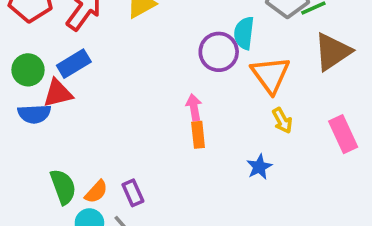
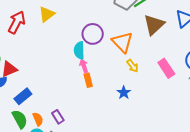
cyan semicircle: (244, 33) -> (79, 50), moved
blue rectangle: (74, 64) -> (23, 96), moved
orange semicircle: (96, 192) -> (38, 119), turned -56

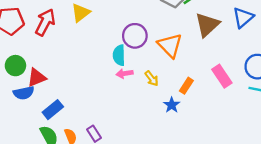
pink arrow: (84, 66) -> (124, 73), turned -80
yellow arrow: (132, 66) -> (152, 78), moved
orange rectangle: (88, 80) -> (186, 86), moved, turned 48

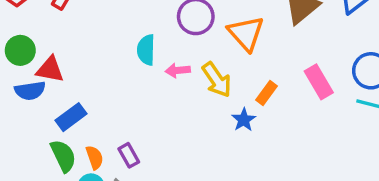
cyan semicircle: (119, 55) -> (146, 50), moved
red triangle: (37, 78) -> (50, 69), turned 30
yellow arrow: (152, 78) -> (217, 80), size x1.5

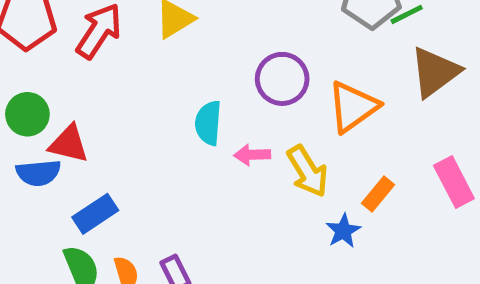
orange triangle: (246, 33) -> (353, 107), turned 33

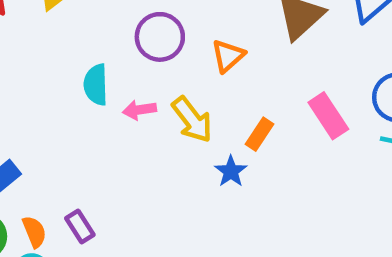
orange triangle: (353, 107) -> (228, 56), size x0.7

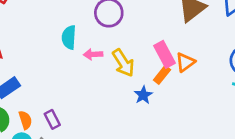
orange triangle: (228, 56) -> (185, 62), moved
pink rectangle: (328, 116) -> (164, 54), moved

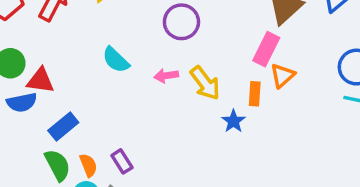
cyan semicircle: (69, 37) -> (116, 60), moved, turned -45
pink rectangle: (164, 54) -> (266, 49), moved, turned 60
orange rectangle: (162, 75) -> (255, 94), turned -30

